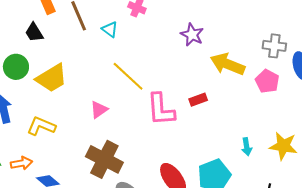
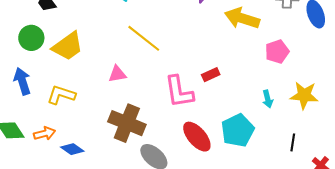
pink pentagon: (267, 81) -> (277, 52), moved, turned 30
red rectangle: (198, 100) -> (211, 75), moved
pink L-shape: (161, 109) -> (179, 92), moved
pink triangle: (99, 110) -> (117, 74), turned 30

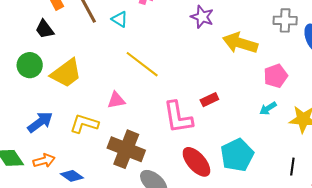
blue arrow: (22, 81) -> (40, 122), moved, turned 72
yellow L-shape: (61, 95) -> (84, 124), moved
cyan arrow: (268, 99) -> (268, 108), moved, turned 72

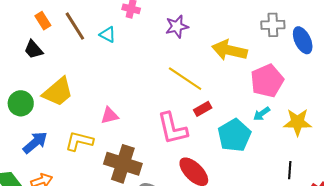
purple star: (202, 17) -> (177, 27), moved, turned -30
yellow line: (142, 64) -> (185, 79), moved
green circle: (30, 65) -> (21, 103), moved
pink pentagon: (276, 76) -> (267, 81), size x1.4
cyan pentagon: (237, 155) -> (234, 135), moved

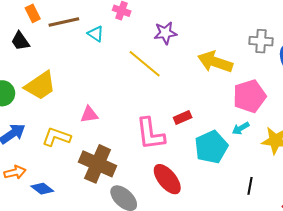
brown line: (75, 26) -> (64, 22), turned -76
yellow line: (185, 79) -> (145, 64), moved
black line: (290, 170) -> (250, 186), moved

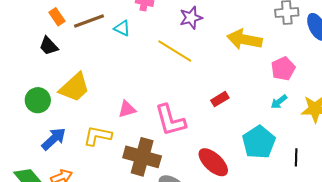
pink pentagon: (249, 96) -> (283, 69), size x0.7
pink L-shape: (150, 134) -> (170, 120), moved
cyan pentagon: (211, 147) -> (259, 142), moved

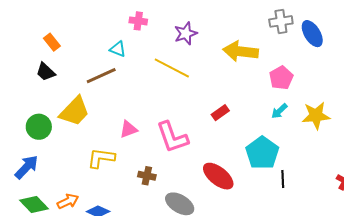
brown line: (89, 21) -> (101, 76), moved
blue arrow: (54, 139) -> (27, 167), moved
brown cross: (142, 157) -> (147, 176), size x0.5
black line: (296, 157) -> (283, 179), moved

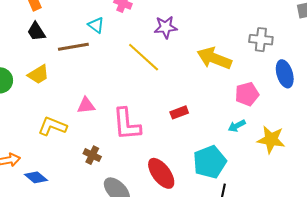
blue ellipse: (312, 34) -> (285, 74), moved
black trapezoid: (46, 72) -> (36, 32), moved
yellow trapezoid: (74, 111) -> (38, 74), size x0.7

